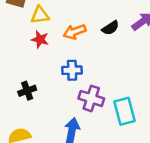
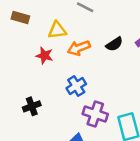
yellow triangle: (40, 15) -> (57, 30), moved
blue cross: (72, 70) -> (76, 86), turned -30

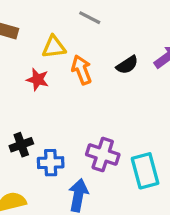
orange arrow: (79, 48) -> (82, 70), turned 90
blue cross: (76, 86) -> (51, 163), moved, turned 30

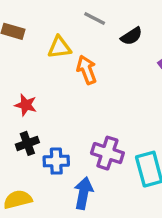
black semicircle: (127, 65) -> (131, 36), moved
red star: (38, 80) -> (26, 105), moved

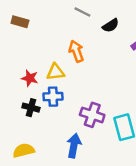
yellow triangle: (59, 47) -> (55, 72), moved
black cross: (27, 143) -> (31, 108), turned 35
blue cross: (56, 161) -> (53, 97), moved

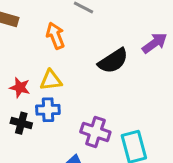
black semicircle: (111, 25) -> (113, 61), moved, size x1.5
orange arrow: (76, 51) -> (55, 36), moved

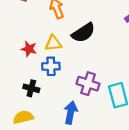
black semicircle: (113, 61) -> (83, 33), moved
black cross: (21, 123) -> (31, 88), moved

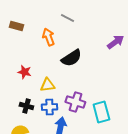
yellow triangle: (53, 43) -> (47, 85), moved
blue cross: (51, 66) -> (49, 107), moved

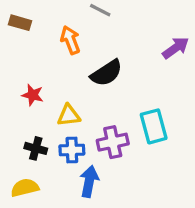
purple cross: (75, 102) -> (113, 142), turned -30
cyan rectangle: (101, 112) -> (154, 126), moved

